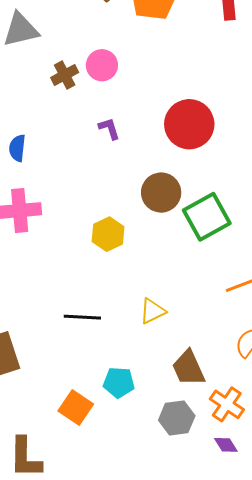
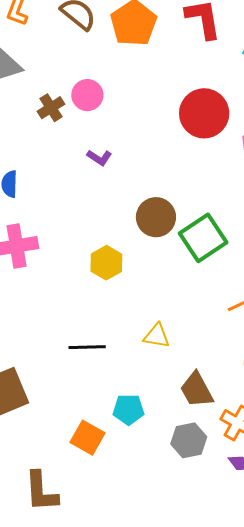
red circle: (189, 124) -> (204, 113), moved
purple L-shape: (109, 129) -> (99, 158), turned 145
yellow triangle: (153, 311) -> (157, 336), turned 40

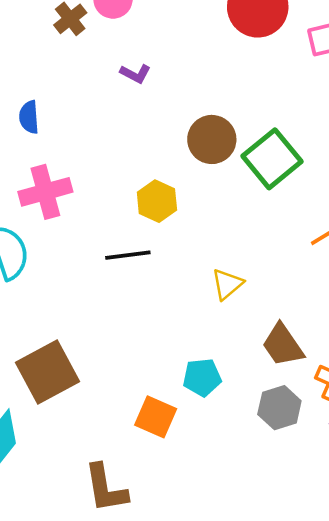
yellow triangle: (157, 336) -> (227, 284), turned -44
black line: (87, 347) -> (128, 255), moved

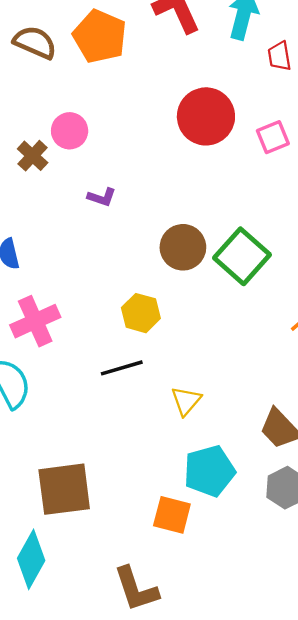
yellow triangle: (227, 284) -> (186, 401), moved
brown square: (48, 372) -> (64, 489), turned 30
cyan pentagon: (202, 377) -> (209, 471), size x1.4

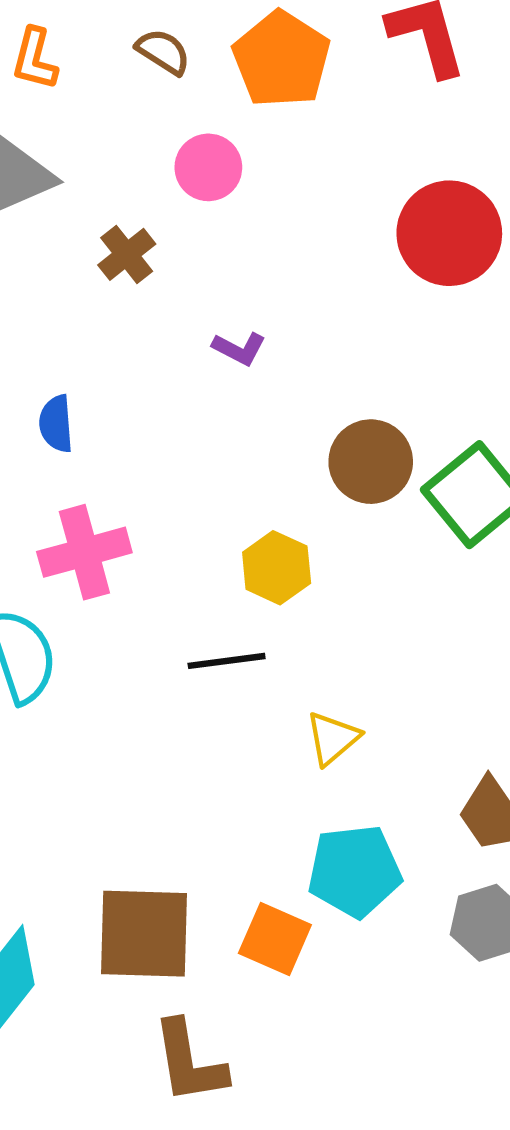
brown semicircle: (35, 42) -> (163, 52), size x0.7
pink circle: (70, 131) -> (208, 167), moved
brown square: (64, 489) -> (144, 934), moved

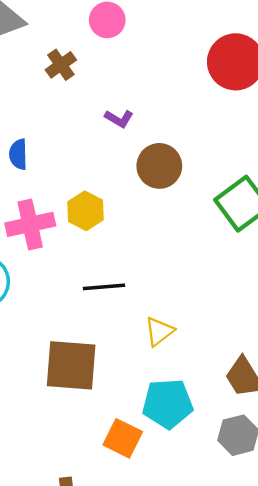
brown circle: (371, 462) -> (159, 166), moved
yellow hexagon: (277, 568) -> (86, 211), moved
brown square: (144, 934) -> (71, 365), moved

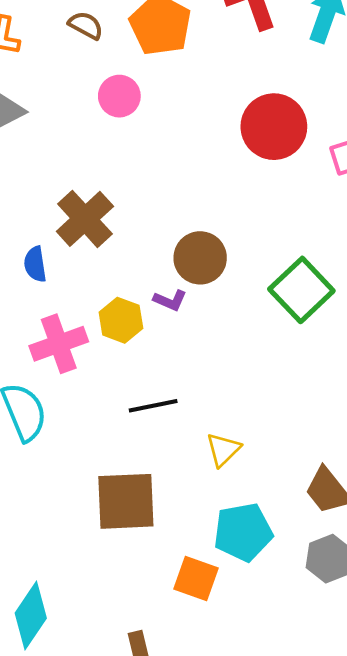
brown cross: (61, 65) -> (85, 219), moved, size x1.6
purple L-shape: (119, 119) -> (170, 300), moved

